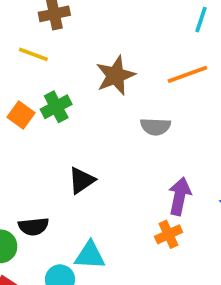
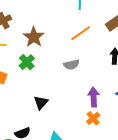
brown star: (115, 76) -> (34, 37), moved
green cross: (56, 107) -> (27, 62), moved

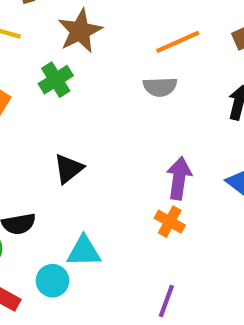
gray semicircle: (71, 65) -> (160, 87), moved
orange cross: (93, 118) -> (170, 222), turned -32

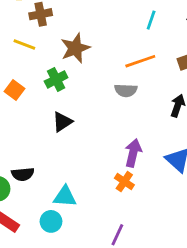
black triangle: (69, 169) -> (62, 122), moved
cyan circle: (53, 281) -> (51, 221), moved

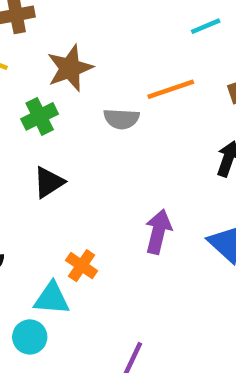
cyan line: (151, 20) -> (206, 26), moved, turned 48
gray semicircle: (126, 90) -> (121, 119), moved
orange cross: (124, 182) -> (82, 266), moved

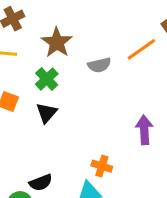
orange line: (171, 89) -> (141, 49), moved
black triangle: (49, 182) -> (47, 113), moved

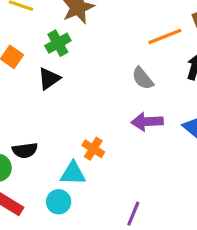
gray semicircle: (99, 65) -> (143, 78), moved, turned 50
purple arrow: (144, 130) -> (147, 122), turned -104

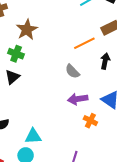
green cross: (58, 43) -> (16, 54), turned -35
orange cross: (93, 149) -> (90, 121), moved

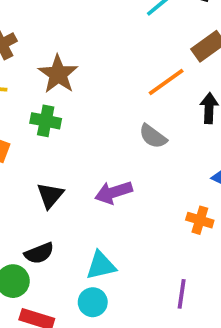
black triangle: (12, 77) -> (50, 195), moved
purple arrow: (78, 99) -> (114, 192), moved

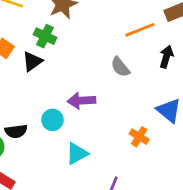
black triangle: (50, 195) -> (32, 61), moved
cyan triangle: (101, 265) -> (77, 154), moved, turned -30
cyan circle: (93, 302) -> (52, 120), moved

